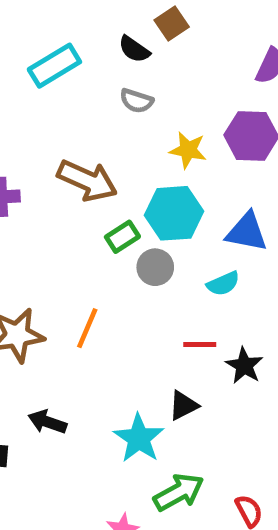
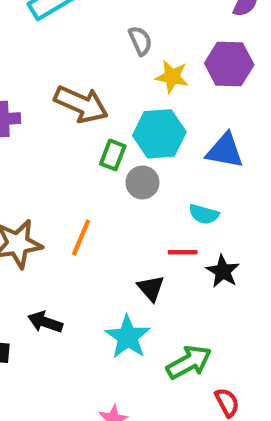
gray semicircle: (136, 101) -> (140, 41), moved, turned -132
green rectangle: (122, 237) -> (113, 155), turned -36
cyan semicircle: (223, 284) -> (204, 214), moved, turned 40
black triangle: (183, 405) -> (151, 288), moved, turned -44
green arrow: (179, 492) -> (189, 362), moved

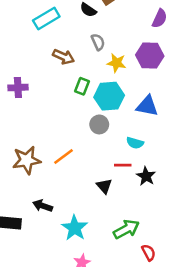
brown arrow: (81, 104) -> (64, 57), moved, size x0.7
green rectangle: (113, 155) -> (82, 86), moved
orange line: (81, 237) -> (64, 156), turned 30
cyan star: (128, 337) -> (75, 228), moved

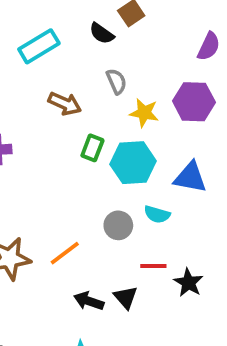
gray circle: (99, 124) -> (118, 225), moved
cyan semicircle: (135, 143) -> (157, 214), moved
black arrow: (43, 206) -> (89, 301), moved

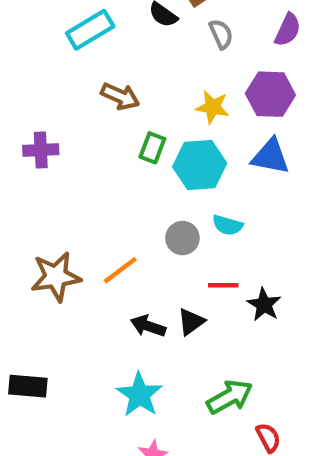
gray semicircle: (116, 81) -> (221, 34), moved
blue triangle: (190, 177) -> (270, 156), moved
black triangle: (126, 297) -> (191, 322), turned 35

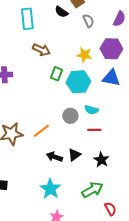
cyan rectangle: (90, 30) -> (27, 19), turned -65
red line: (223, 285) -> (94, 130), moved
black star: (264, 305) -> (101, 160), moved

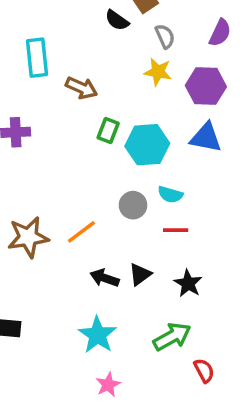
cyan rectangle: (27, 19) -> (37, 58), moved
yellow star: (84, 55) -> (158, 72), moved

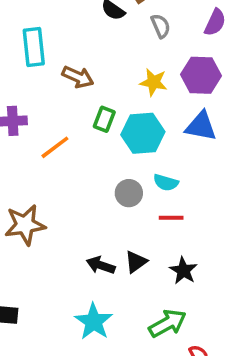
yellow star: (158, 72) -> (153, 82), moved
orange line: (81, 232) -> (55, 147), moved

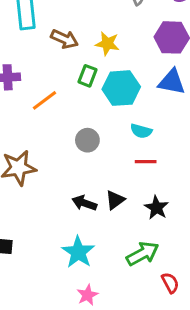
yellow star: (153, 82) -> (107, 44), moved
gray circle: (129, 193) -> (87, 140), moved

